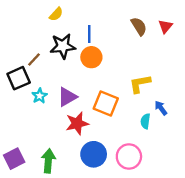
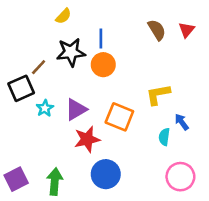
pink circle: (129, 156) -> (180, 177), moved

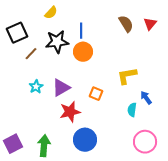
black square: (21, 88) -> (17, 33), moved
orange square: (119, 117) -> (96, 94), size x0.6

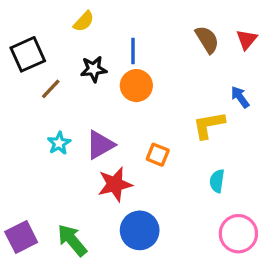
black star: (57, 42) -> (94, 69), size x0.7
blue arrow: (146, 98) -> (240, 97), moved
green arrow: (44, 146) -> (72, 240), turned -45

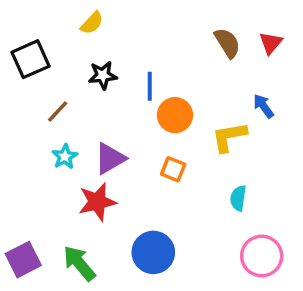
blue line: (133, 51) -> (150, 86), moved
orange circle: (136, 86) -> (175, 115), moved
brown line: (51, 89) -> (58, 112), moved
red star: (115, 184) -> (97, 202), moved

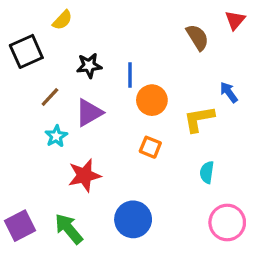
yellow semicircle: (92, 23) -> (62, 20), moved
red triangle: (271, 43) -> (235, 20), moved
purple triangle: (110, 158) -> (89, 113), moved

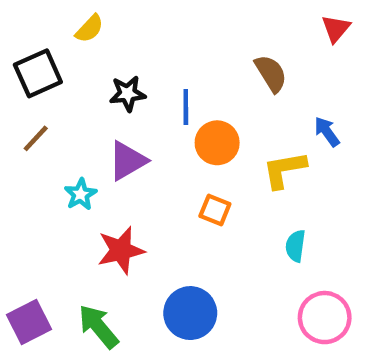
brown semicircle: (197, 37) -> (271, 73), moved
brown line: (50, 97) -> (36, 138), moved

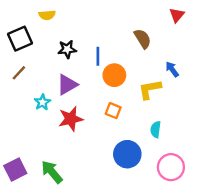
yellow semicircle: (89, 29) -> (47, 15), turned 42
red star: (121, 250) -> (71, 119), moved
blue circle: (190, 313) -> (127, 154), moved

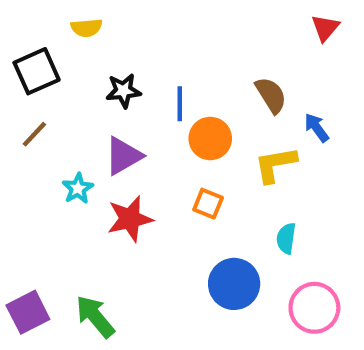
brown semicircle: (143, 39) -> (271, 95), moved

